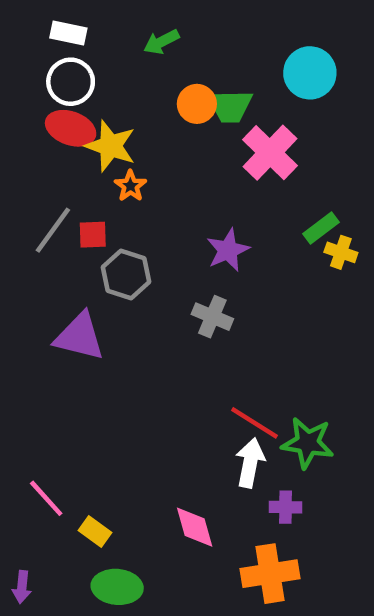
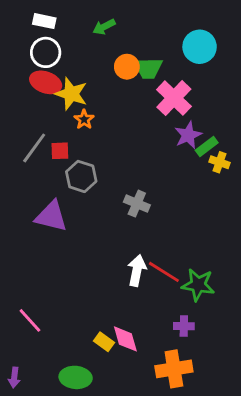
purple star: (228, 250) -> (188, 135), moved
white arrow: (250, 463) -> (137, 271), moved
yellow rectangle: (95, 532) -> (104, 342), moved

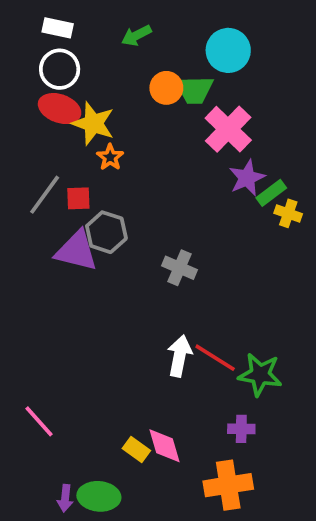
cyan circle: (200, 47) -> (228, 50), moved
purple triangle: (51, 216) -> (76, 251), moved
purple arrow: (14, 377) -> (65, 498), moved

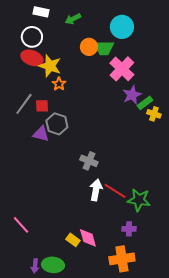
white rectangle: (58, 28) -> (41, 12), moved
purple triangle: (76, 251) -> (41, 134), size x0.7
gray cross: (179, 268) -> (89, 161), moved

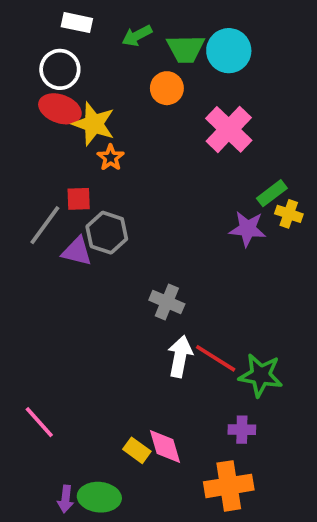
green trapezoid: (104, 48) -> (186, 49), moved
purple star: (132, 95) -> (248, 229), moved, turned 30
gray line: (24, 104) -> (45, 225), moved

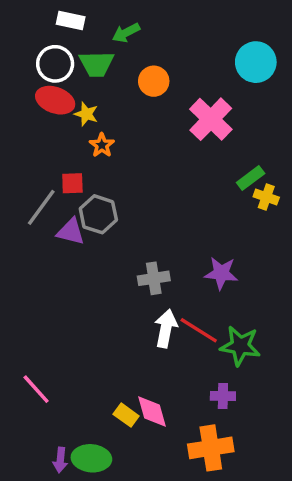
green trapezoid: (186, 49) -> (97, 64), moved
cyan circle: (229, 51) -> (256, 62), moved
yellow star: (94, 124) -> (86, 114), size x0.6
purple star: (248, 229) -> (221, 273), moved
gray cross: (167, 302) -> (154, 278), turned -32

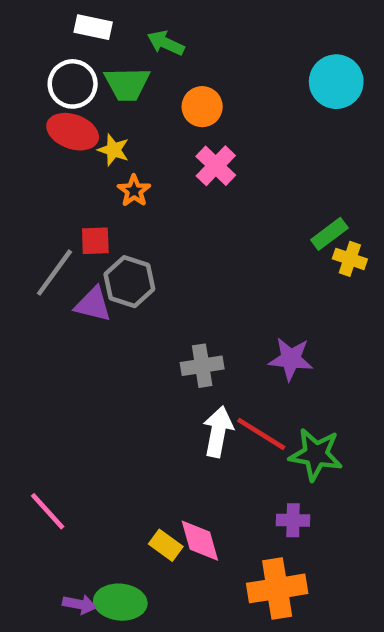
green arrow: (126, 33) -> (166, 43), turned 52
pink cross: (211, 119) -> (216, 166), moved, size x0.7
purple arrow: (60, 460) -> (79, 604), turned -85

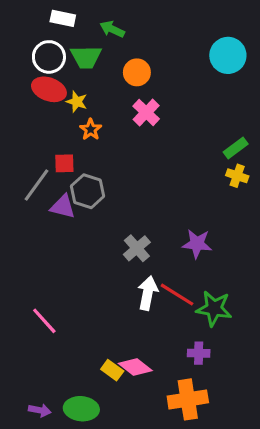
green rectangle: (329, 234) -> (236, 148), moved
gray cross: (202, 366) -> (137, 248), turned -32
pink line: (48, 511) -> (44, 321), moved
pink diamond: (200, 541) -> (135, 367), turned -36
purple arrow: (79, 604) -> (40, 410), moved

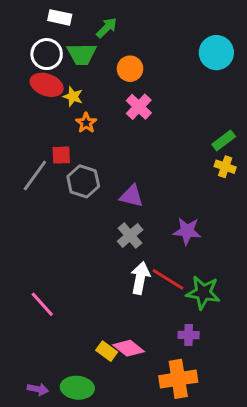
green arrow: (112, 29) -> (107, 28), turned 110
purple triangle: (63, 207) -> (131, 196), moved

